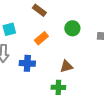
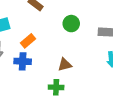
orange rectangle: (41, 38) -> (28, 41), moved

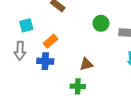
green circle: (71, 24) -> (101, 23), moved

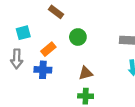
green circle: (101, 23) -> (78, 37), moved
green cross: (78, 86) -> (86, 96), moved

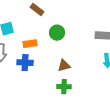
orange rectangle: (48, 49) -> (30, 44), turned 32

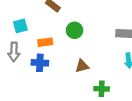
green cross: (64, 87) -> (102, 89), moved

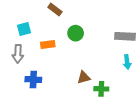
blue cross: (40, 63) -> (33, 80), moved
brown triangle: (82, 66) -> (84, 77), moved

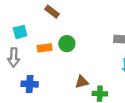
green circle: (76, 33) -> (67, 44), moved

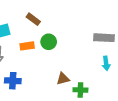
brown rectangle: (52, 12) -> (33, 19), moved

